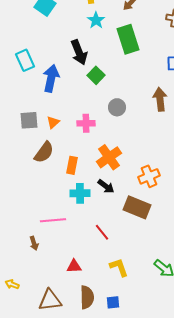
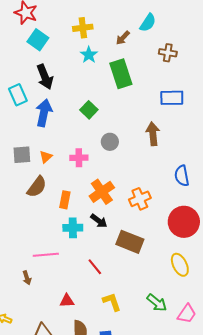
black arrow: (79, 52) -> (45, 77), moved
orange cross: (149, 176) -> (140, 199), moved

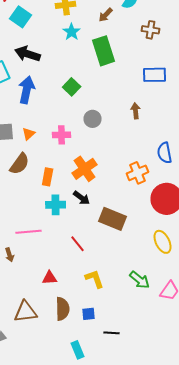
black arrow: (45, 77) -> (28, 54), turned 130
brown arrow: (153, 134) -> (136, 111), size x0.7
orange cross: (140, 199) -> (138, 173), moved

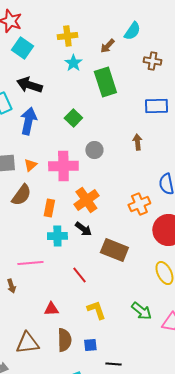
pink cross: (62, 135) -> (63, 166), size x1.6

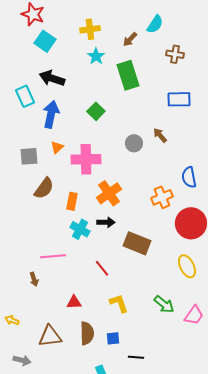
brown arrow: (137, 142) -> (160, 135), turned -35
gray circle: (94, 150) -> (134, 143), moved
orange triangle: (30, 165) -> (57, 147), moved
black arrow: (83, 229) -> (106, 222), turned -36
cyan cross: (57, 236) -> (80, 229), turned 30

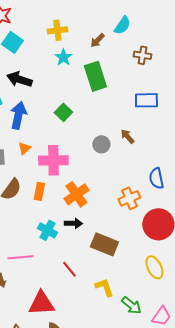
orange rectangle: (72, 201) -> (39, 191), moved
red triangle: (74, 302) -> (41, 303), size x1.8
yellow L-shape: (119, 303) -> (104, 287), moved

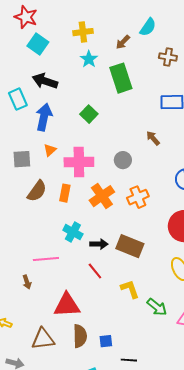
gray circle: (101, 144) -> (123, 160), moved
orange cross: (129, 198) -> (138, 197), moved
black arrow: (73, 223) -> (99, 244), moved

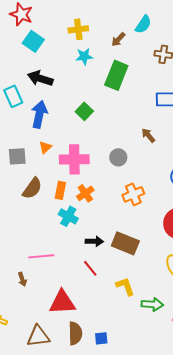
cyan star: (89, 59) -> (84, 56), turned 30
green rectangle: (121, 78) -> (116, 75), turned 40
orange cross: (102, 196) -> (85, 193), moved, size x0.7
cyan cross: (73, 232) -> (68, 216), moved
green arrow: (157, 307) -> (152, 304), turned -35

